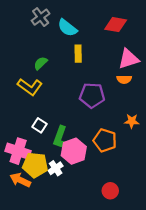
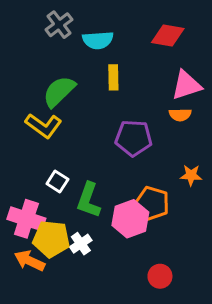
cyan semicircle: (67, 28) -> (98, 40), turned -42
green semicircle: (41, 63) -> (59, 91), size x1.6
pink hexagon: (74, 151) -> (130, 219), moved

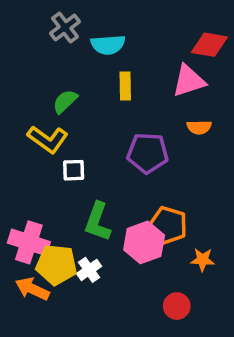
red diamond: (168, 36) -> (209, 45), moved
pink triangle: (186, 85) -> (189, 81), moved
green semicircle: (59, 91) -> (65, 101), size x0.7
orange star: (191, 175) -> (203, 260), moved
white square: (57, 181) -> (74, 170), moved, turned -35

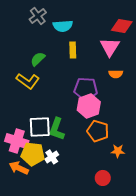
pink triangle: (189, 81) -> (110, 47), turned -40
white square: (74, 170) -> (40, 127), moved, size x1.6
pink hexagon: (144, 242) -> (89, 106), moved

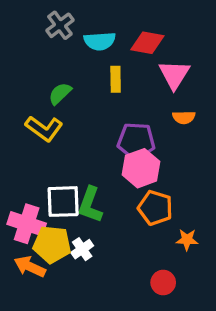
red diamond: (122, 26) -> (147, 43), moved

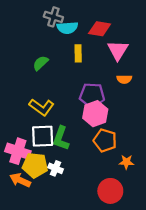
gray cross: (60, 25) -> (53, 17), moved, turned -36
yellow L-shape: (44, 128) -> (42, 107), moved
white cross: (82, 249) -> (56, 168), turned -32
red circle: (163, 283) -> (110, 191), size x1.5

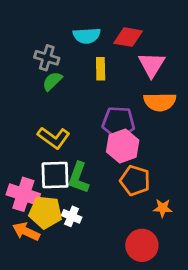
gray cross: (53, 17) -> (47, 58), moved
orange semicircle: (124, 79) -> (160, 102), size x1.6

